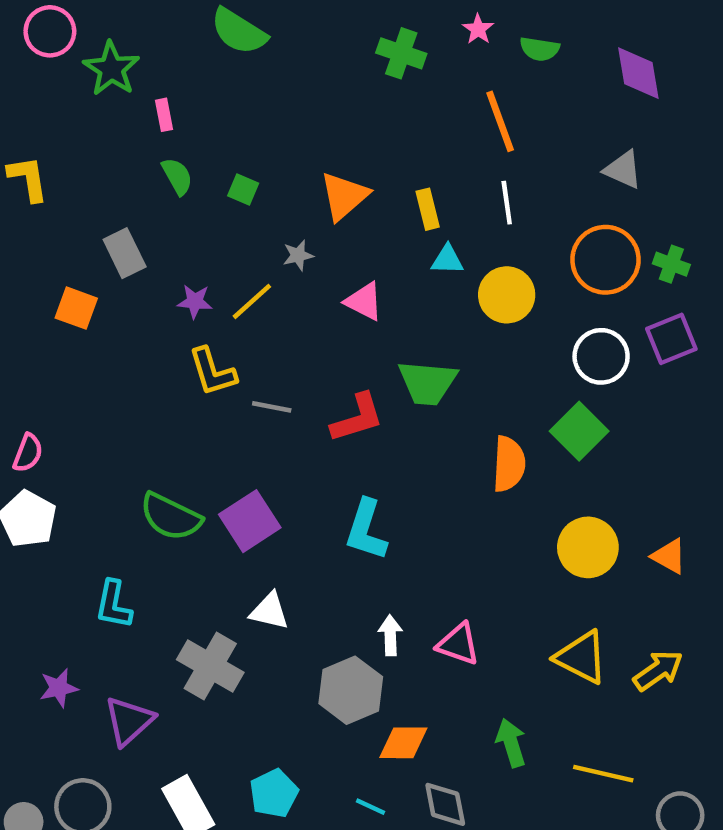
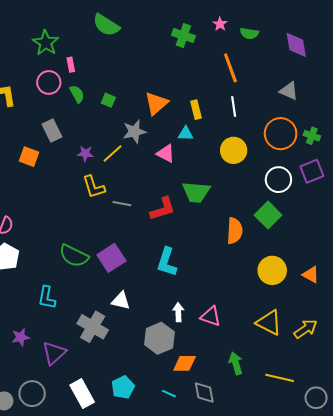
pink circle: (50, 31) -> (49, 82), moved
gray star: (298, 255) -> (134, 132), size x1.6
cyan triangle: (447, 260) -> (186, 134), moved

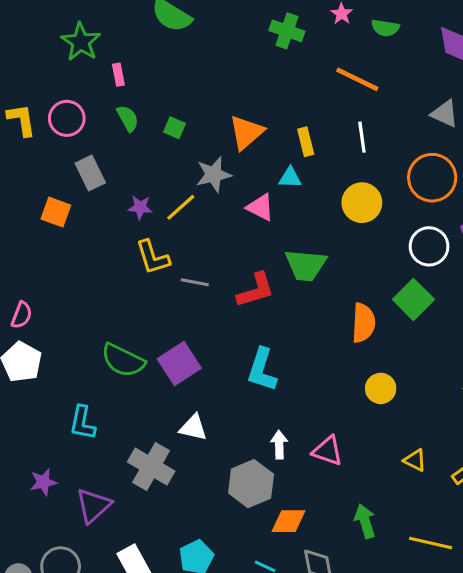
orange line: (230, 68) -> (357, 79), turned -44
pink circle: (49, 82) -> (67, 118), moved
yellow circle: (272, 270) -> (381, 388), moved, size x0.7
yellow triangle: (269, 323) -> (415, 460), size x0.6

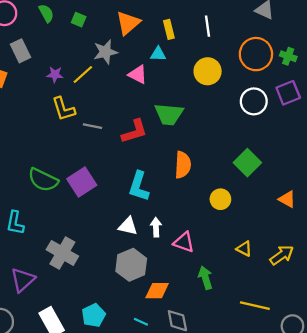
green square: (413, 299) -> (247, 163), moved
orange semicircle: (363, 323) -> (183, 165), moved
white triangle: (193, 427) -> (128, 226), moved
white arrow: (279, 445) -> (156, 227), moved
green arrow: (365, 521) -> (205, 278), moved

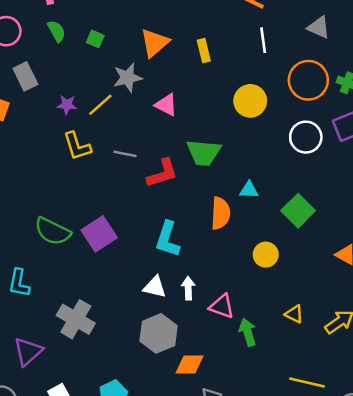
white line: (208, 26) -> (263, 40), moved
cyan triangle: (158, 54) -> (249, 190), moved
gray line: (93, 126) -> (125, 154), moved
green arrow: (205, 278) -> (248, 332), moved

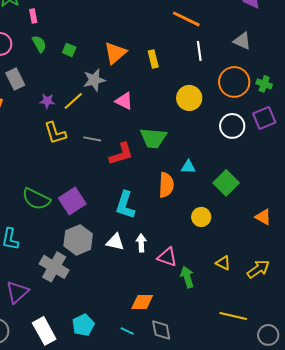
gray hexagon: (159, 333) -> (78, 240), moved

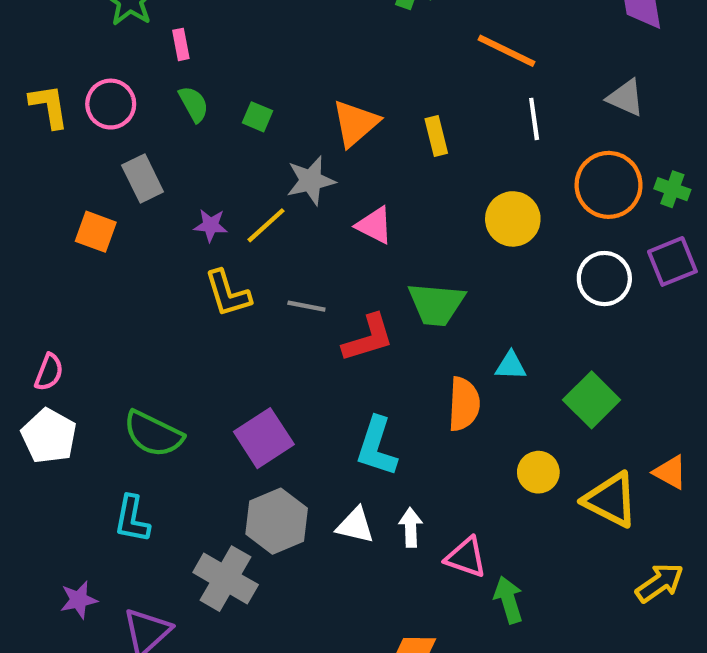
green semicircle: (36, 199) -> (153, 434), moved
yellow triangle: (223, 263) -> (611, 500), moved, size x1.8

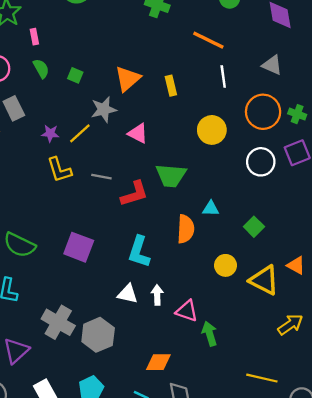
green square: (592, 400) -> (254, 227), size x0.7
purple square: (264, 438) -> (79, 247), turned -36
gray hexagon: (277, 521) -> (98, 335), moved

